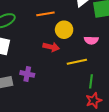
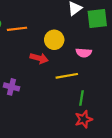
orange line: (45, 14) -> (17, 29), moved

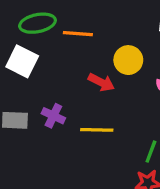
yellow line: (67, 76) -> (97, 130), moved

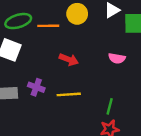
yellow circle: (128, 60) -> (77, 14), moved

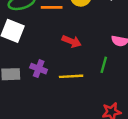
green line: (110, 106) -> (104, 65), moved

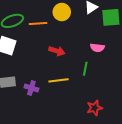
purple cross: (39, 69) -> (31, 88), moved

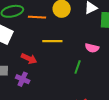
red arrow: (57, 51) -> (29, 59), moved
yellow line: (58, 80) -> (52, 41), moved

